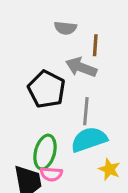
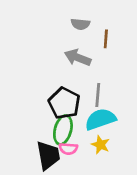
gray arrow: (81, 67) -> (78, 58), moved
black pentagon: (47, 89) -> (64, 103), moved
yellow star: (109, 169) -> (100, 145), moved

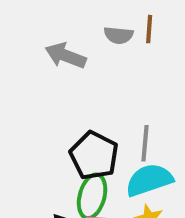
brown line: (106, 39) -> (149, 29), moved
gray arrow: (78, 58) -> (66, 56), moved

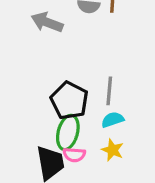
cyan semicircle: (149, 180) -> (113, 120), size x0.6

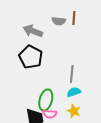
black pentagon: (69, 100) -> (31, 57), moved

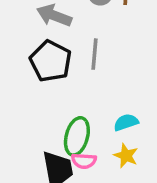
gray line: (72, 74) -> (94, 54), moved

